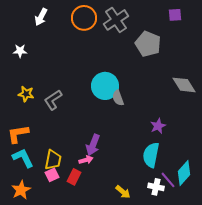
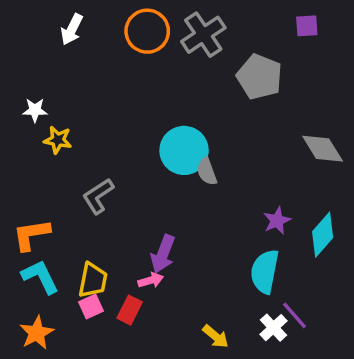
white star: (20, 51) -> (35, 110), moved
yellow star: (26, 94) -> (58, 140), moved
gray L-shape: (53, 100) -> (98, 196), moved
cyan diamond: (184, 173) -> (323, 235), moved
white cross: (156, 187) -> (273, 328), turned 35

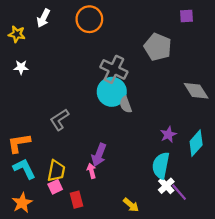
gray cross: (203, 35) -> (114, 69), moved, turned -30
yellow star: (58, 140) -> (17, 34), moved
pink arrow: (151, 280) -> (91, 171), turned -88
red rectangle: (130, 310) -> (77, 200), moved, turned -42
white cross: (273, 328) -> (166, 186), moved

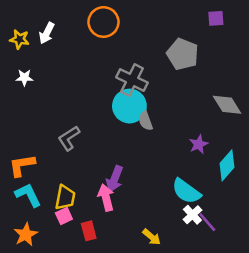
white arrow: (43, 18) -> (47, 33), moved
purple star: (168, 135) -> (199, 144), moved
cyan semicircle: (161, 165) -> (186, 191), turned -65
pink arrow: (91, 171) -> (106, 197), size x1.5

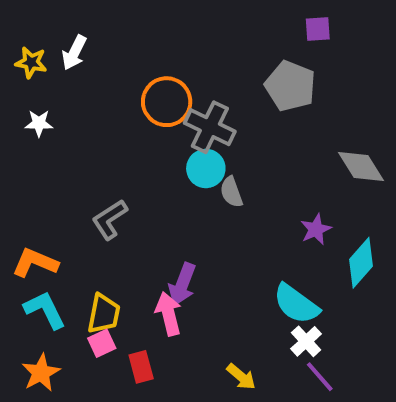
purple square: (216, 18) -> (318, 29), moved
orange circle: (103, 22) -> (167, 102), moved
cyan circle: (129, 106) -> (206, 168), size x0.7
orange L-shape: (22, 165) -> (35, 263), turned 32
purple line: (207, 222) -> (320, 377), moved

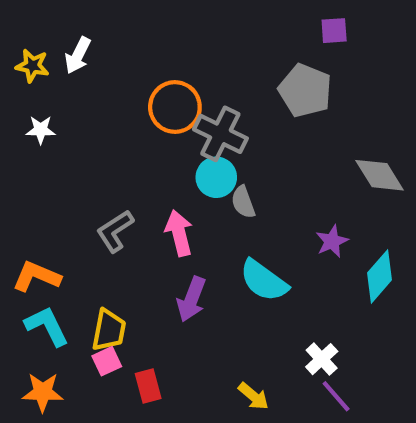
cyan semicircle: (296, 304) -> (264, 281), moved
pink arrow: (169, 314) -> (179, 233), moved
orange star: (41, 373) -> (43, 392), turned 30

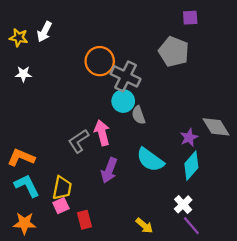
gray diamond: (379, 175) -> (216, 127), moved
gray L-shape: (115, 231) -> (79, 141), moved
cyan diamond: (379, 276) -> (191, 166), moved

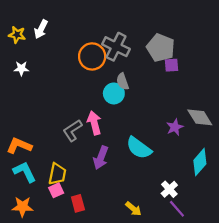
purple square: (190, 18) -> (172, 65), moved
gray cross: (126, 76) -> (116, 47), moved
gray semicircle: (138, 115) -> (123, 81), moved
cyan diamond: (191, 166) -> (200, 162), moved

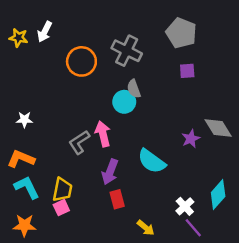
gray pentagon: (161, 48) -> (181, 33), moved
orange circle: (92, 56) -> (81, 61), moved
white star: (21, 68) -> (24, 120), moved
cyan diamond: (200, 162) -> (218, 194), moved
red rectangle: (78, 203) -> (117, 199), moved

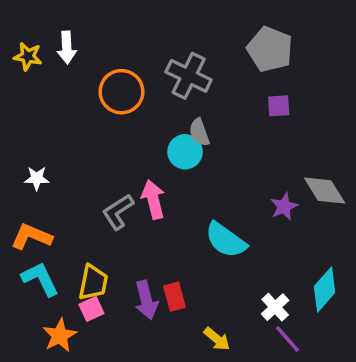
white arrow: (45, 32) -> (67, 48), turned -30
purple arrow: (110, 172) -> (146, 300), moved, turned -35
orange star: (24, 225) -> (60, 335), moved, turned -30

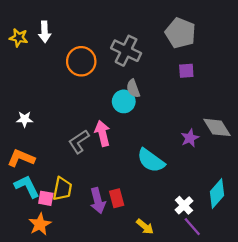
pink square: (91, 309) -> (46, 198), moved, turned 35

